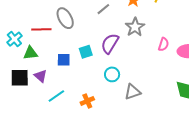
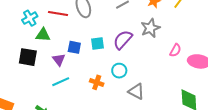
purple triangle: (41, 76) -> (59, 60), moved
gray triangle: (133, 92) -> (136, 91), turned 36
orange cross: (87, 101) -> (97, 82), moved, turned 32

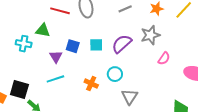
cyan cross: (30, 18) -> (24, 44), moved, turned 35
pink semicircle: (175, 50) -> (164, 58), moved
black square: (28, 57) -> (19, 89), moved
gray triangle: (136, 91) -> (130, 97), turned 30

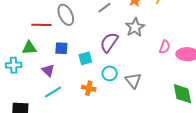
cyan square: (96, 45) -> (85, 58), moved
blue square: (73, 46) -> (61, 48), moved
pink semicircle: (164, 58) -> (165, 47), moved
gray triangle: (130, 97) -> (133, 81), moved

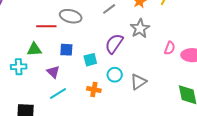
gray ellipse: (66, 15) -> (71, 16), turned -50
gray triangle: (133, 81) -> (138, 82), turned 36

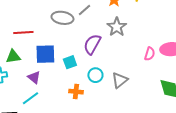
gray ellipse: (71, 16) -> (62, 18), moved
pink semicircle: (170, 48) -> (150, 54), moved
blue square: (66, 50) -> (45, 54), size x1.5
cyan line: (58, 94) -> (30, 98), moved

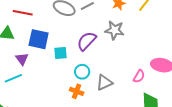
gray star: (117, 27) -> (115, 30), turned 30
pink semicircle: (150, 54) -> (139, 76), moved
orange cross: (76, 92) -> (77, 91), moved

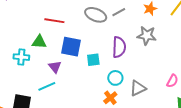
purple semicircle: (87, 41) -> (119, 47), turned 140
orange cross: (77, 91) -> (110, 98), turned 32

